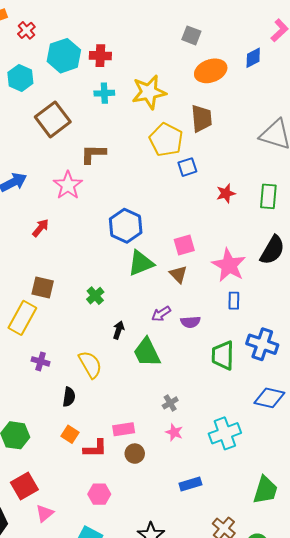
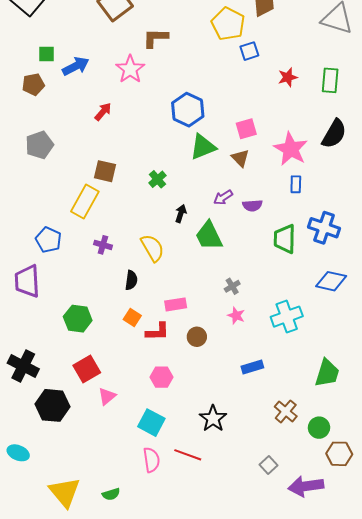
pink rectangle: (124, 429) -> (176, 304), moved

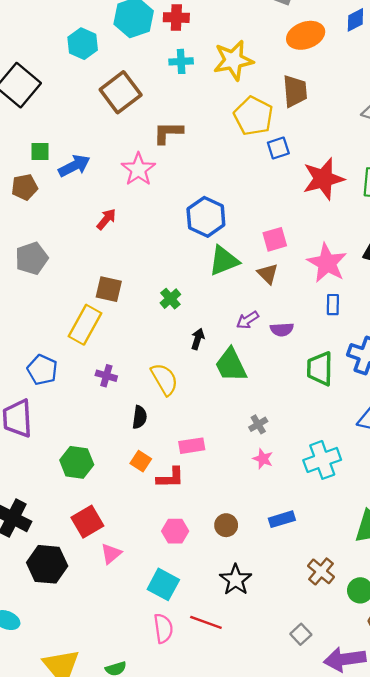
red star: (288, 77) -> (323, 179), size x1.8
brown circle: (197, 337) -> (226, 525), moved

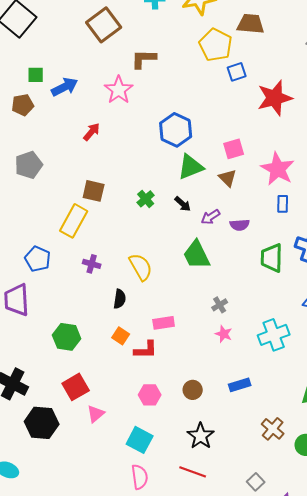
brown trapezoid: (295, 91) -> (251, 24), turned -80
black arrow: (198, 339) -> (183, 204), moved, turned 114
red line: (206, 622) -> (193, 472), moved

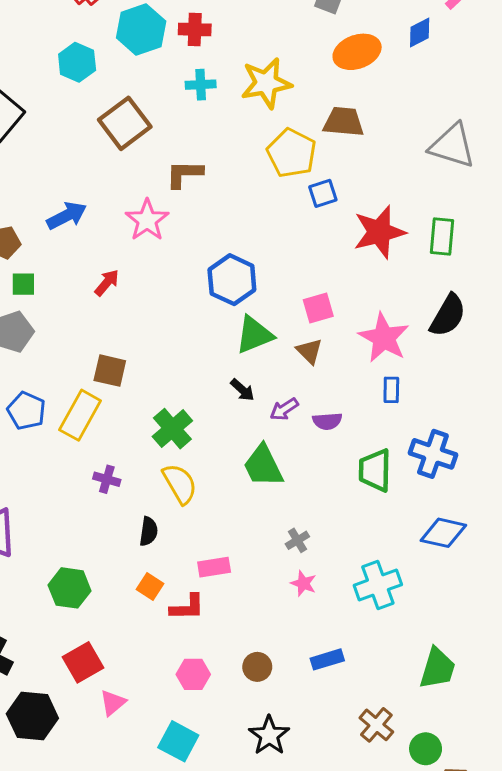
green square: (36, 75) -> (23, 284), moved
green cross: (146, 199) -> (172, 429), moved, size x1.5
blue pentagon: (38, 259) -> (26, 411), moved

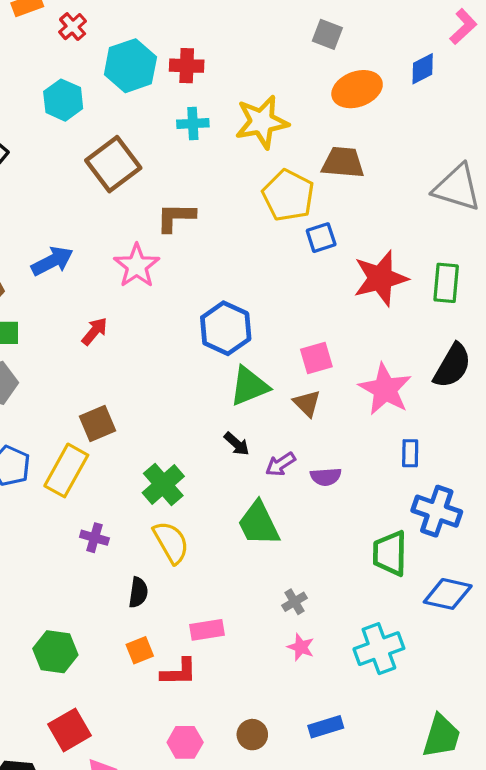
brown square: (110, 371) -> (98, 424), turned -36
blue rectangle: (391, 390) -> (410, 453), moved
green trapezoid: (375, 470) -> (390, 553), moved
orange square: (150, 586) -> (140, 650), turned 35

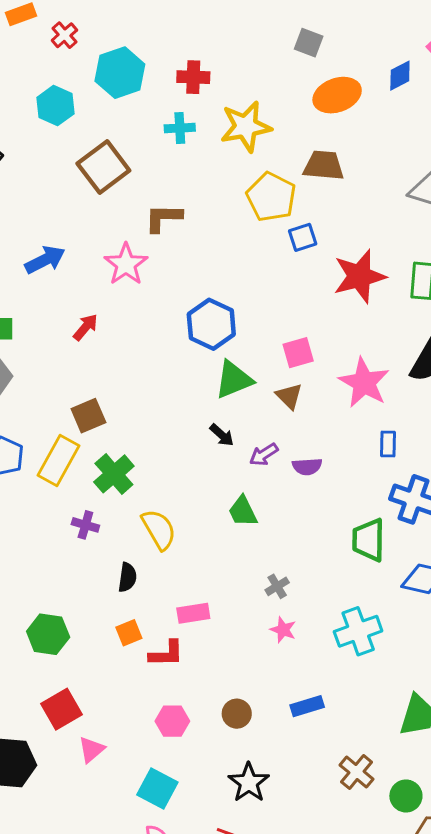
red cross: (187, 66) -> (193, 77), moved
green cross: (163, 485) -> (114, 474), moved
green trapezoid: (259, 524) -> (243, 511), size x0.7

